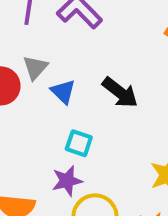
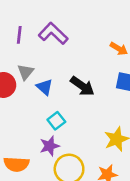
cyan square: (79, 143) -> (56, 121), turned 36

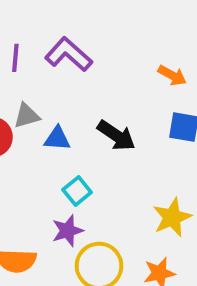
gray triangle: (25, 72) -> (27, 116), turned 36
blue triangle: (45, 87) -> (57, 139), turned -36

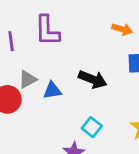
purple L-shape: (68, 54) -> (47, 31), turned -120
cyan square: (77, 191) -> (92, 127), moved

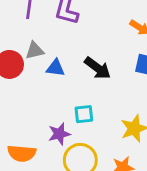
cyan square: (92, 127) -> (84, 114), turned 30

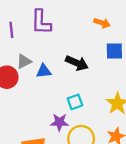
purple star: (59, 134) -> (59, 122), turned 30

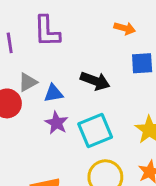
cyan square: (75, 102) -> (95, 130), size x1.6
purple star: (59, 122) -> (56, 123), moved, turned 30

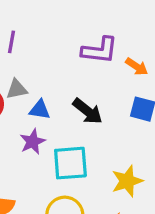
purple L-shape: (47, 31) -> (100, 50), moved, turned -100

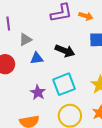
gray triangle: (17, 89) -> (25, 40), moved
purple star: (33, 142) -> (38, 92), moved

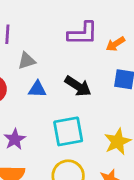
orange arrow: (86, 16) -> (115, 44), turned 120
purple star: (38, 92) -> (15, 139), moved

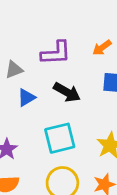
purple L-shape: (83, 34) -> (56, 53), moved
blue triangle: (37, 89) -> (26, 98), turned -30

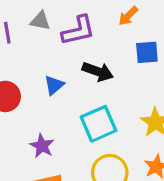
gray triangle: (14, 70) -> (40, 21), moved, turned 42

